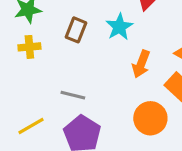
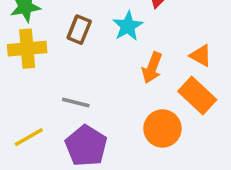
yellow cross: (29, 47) -> (27, 49), size x1.5

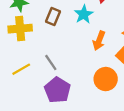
gray line: (76, 102) -> (51, 63), turned 42
yellow line: (29, 137) -> (21, 69), moved

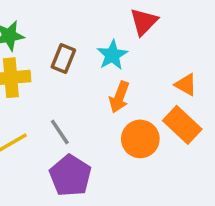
orange arrow: (99, 41) -> (119, 97), moved
orange circle: (106, 79) -> (140, 139), moved

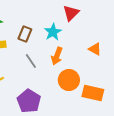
orange rectangle: (182, 125) -> (93, 93), moved, turned -30
gray line: (60, 132) -> (31, 61), moved

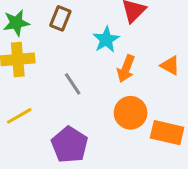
brown rectangle: (25, 34) -> (60, 18), moved
orange arrow: (57, 56) -> (126, 69), moved

